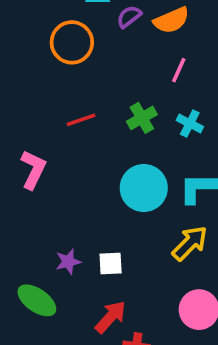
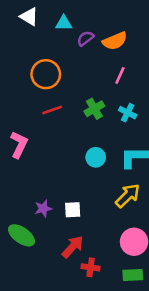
orange circle: (72, 42) -> (46, 74), moved
cyan circle: (144, 188) -> (96, 157), size x0.6

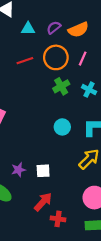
cyan triangle: (64, 23) -> (28, 29), moved
orange circle: (46, 74) -> (56, 57), moved
red line: (52, 110) -> (25, 61), moved

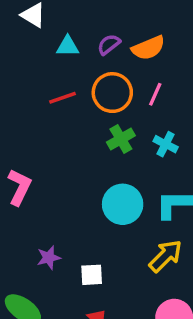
cyan circle: (62, 127) -> (123, 204), size x1.5
purple star: (18, 170) -> (49, 258), moved

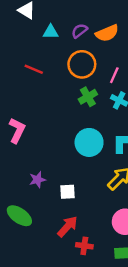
pink line: (155, 94) -> (114, 75), moved
red line: (62, 98) -> (34, 69), moved, turned 42

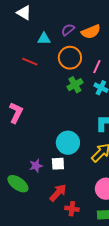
cyan triangle: (51, 32) -> (44, 39), moved
cyan circle: (89, 142) -> (68, 143), moved
purple star: (37, 180) -> (36, 166), moved

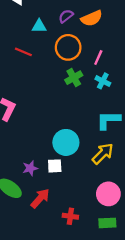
red arrow: (58, 193) -> (40, 198), moved

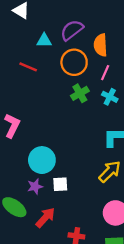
purple semicircle: (66, 16) -> (72, 30), size x1.5
orange semicircle: (92, 18) -> (101, 45), moved, turned 110
cyan circle: (66, 142) -> (42, 160), moved

